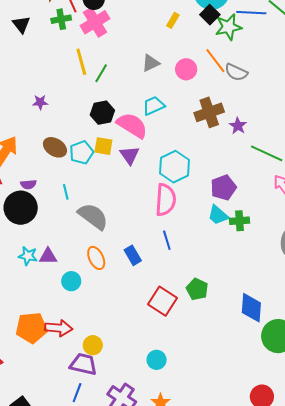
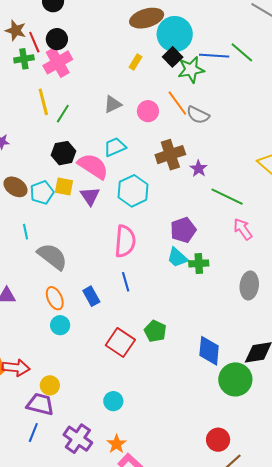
cyan hexagon: (175, 167) -> (133, 191), moved
cyan circle: (71, 281) -> (60, 325), moved

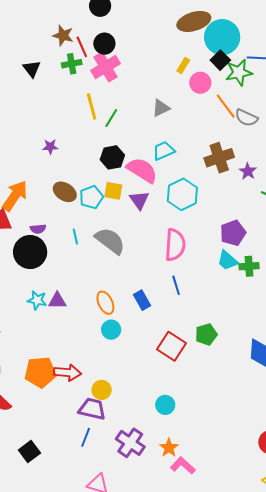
pink circle: (148, 111) -> (200, 83), moved
gray semicircle: (52, 257) -> (110, 241), moved
green pentagon: (155, 331) -> (206, 334), turned 30

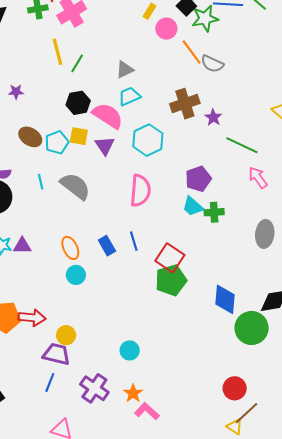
gray triangle: (161, 108) -> (125, 70), moved
blue line: (176, 285) -> (134, 241), moved
green pentagon: (206, 334) -> (171, 280), size x1.4
red square: (172, 346) -> (170, 258), moved

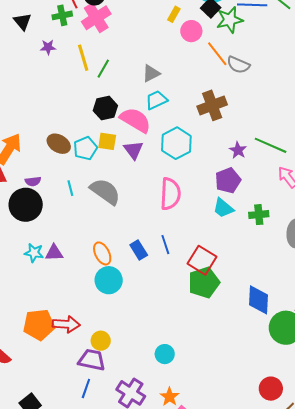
purple star: (16, 92) -> (48, 47), moved
purple star: (213, 117) -> (238, 150), moved
green cross: (214, 212) -> (259, 215), moved
cyan circle: (76, 275) -> (109, 280), size x1.4

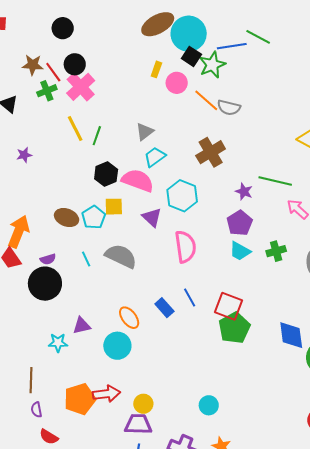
purple star: (48, 47) -> (24, 155), moved
purple triangle: (133, 150) -> (152, 217), moved
cyan star: (34, 253) -> (58, 343), moved
cyan circle: (109, 280) -> (117, 346), moved

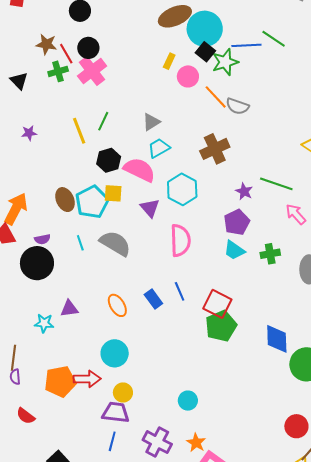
yellow line: (75, 128) -> (79, 131), moved
cyan pentagon: (94, 217) -> (92, 202), size x1.4
brown ellipse: (67, 218) -> (65, 200), turned 40
cyan circle: (117, 346) -> (115, 353), moved
purple semicircle: (37, 410) -> (15, 377), moved

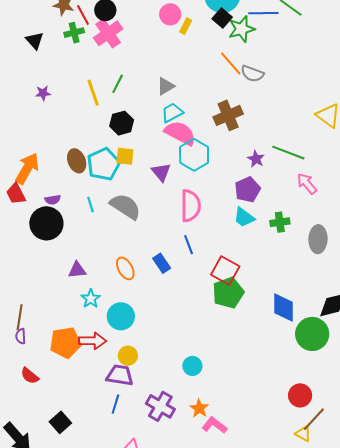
pink circle: (188, 76) -> (170, 14), moved
pink semicircle: (139, 170) -> (180, 133), moved
blue line: (180, 291) -> (189, 245), moved
cyan star: (44, 323) -> (91, 299), moved, turned 30

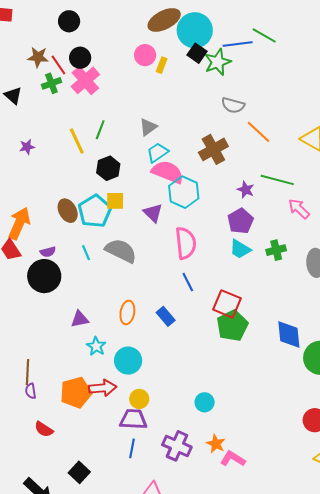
orange line: (231, 64) -> (259, 132), moved
blue rectangle: (162, 263) -> (166, 316), moved
orange ellipse: (125, 268) -> (127, 312), turned 45

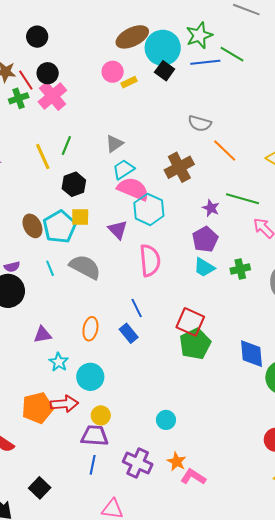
green star: (218, 62) -> (199, 35), moved
yellow rectangle: (162, 65) -> (129, 82), turned 42
blue line: (188, 282) -> (137, 308), moved

